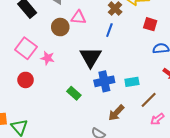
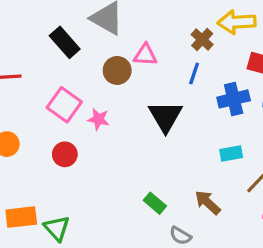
blue cross: (104, 81) -> (234, 99), moved
green rectangle: (74, 93) -> (155, 203), moved
brown arrow: (116, 113) -> (208, 202), turned 90

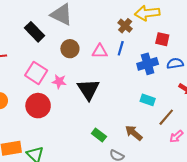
pink triangle: (145, 55) -> (100, 51), moved
black triangle: (166, 116) -> (88, 89), moved
cyan rectangle: (231, 153) -> (148, 100), turned 32
red circle: (65, 154) -> (38, 106), size x1.5

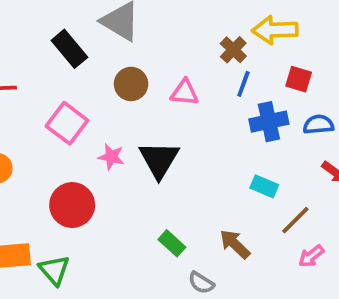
blue line: (121, 48) -> (243, 84), moved
pink star: (59, 81) -> (111, 157), moved
red circle: (38, 106) -> (72, 205), moved

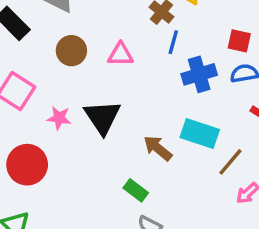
red square: (299, 79) -> (239, 41), moved
cyan rectangle: (264, 186) -> (200, 134), size x1.5
green rectangle: (172, 243) -> (136, 190), moved
brown arrow: (235, 244) -> (158, 148), moved

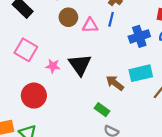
blue line: (173, 42) -> (111, 19), moved
brown circle: (71, 51) -> (68, 17), moved
cyan rectangle: (200, 134) -> (141, 73), turned -30

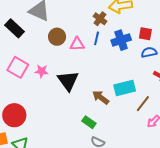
blue cross: (139, 36) -> (121, 40), moved
pink star: (53, 66) -> (42, 71), moved
red circle: (34, 96) -> (14, 115), moved

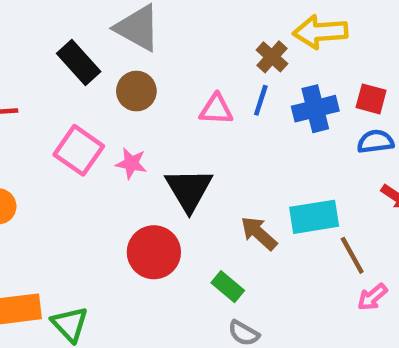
brown circle: (57, 37) -> (136, 91), moved
brown line: (143, 104) -> (352, 255), turned -72
red circle: (14, 115) -> (154, 252), moved

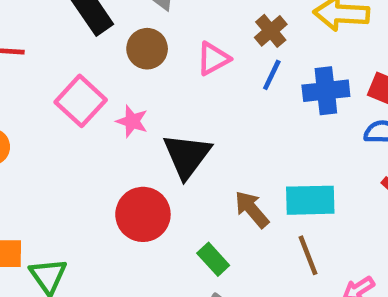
brown cross: (272, 57) -> (271, 31), moved
pink triangle: (216, 109) -> (213, 59), moved, turned -39
brown line: (352, 255) -> (308, 255), moved

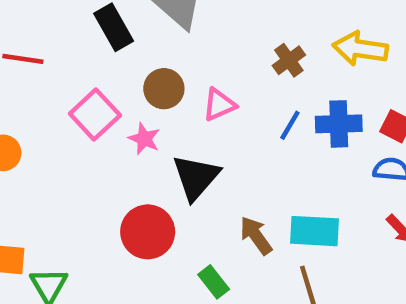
brown circle: (147, 49) -> (164, 89), moved
pink triangle: (213, 59) -> (219, 105), moved
blue line: (272, 75) -> (290, 125), moved

